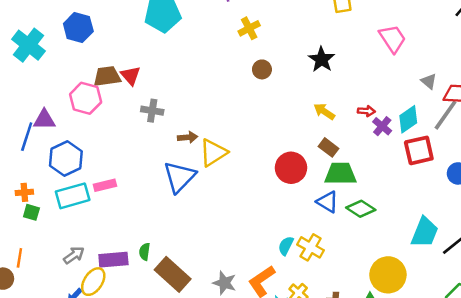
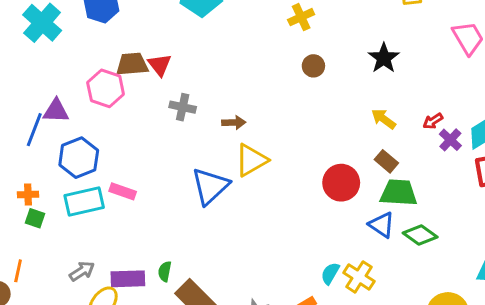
red arrow: (366, 111) -> (433, 121), turned 140
brown arrow: (188, 137) -> (234, 122), moved
pink rectangle: (105, 185) -> (123, 191), turned 30

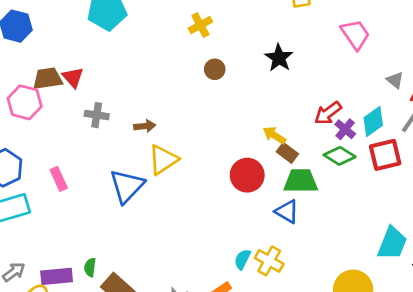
yellow arrow: (384, 119) -> (274, 135), moved
red arrow: (433, 121) -> (328, 113), size x1.5
pink rectangle: (123, 191) -> (59, 179), moved, turned 50
green diamond: (420, 235) -> (340, 156), moved

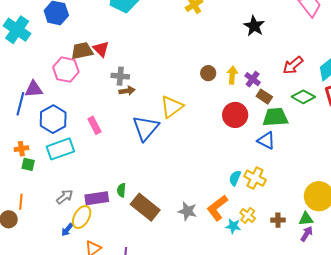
brown circle: (215, 69) -> (208, 73), moved
brown arrow: (145, 126) -> (127, 91), moved
purple cross: (345, 129) -> (253, 79), moved
yellow arrow: (274, 135) -> (232, 75), moved, turned 66

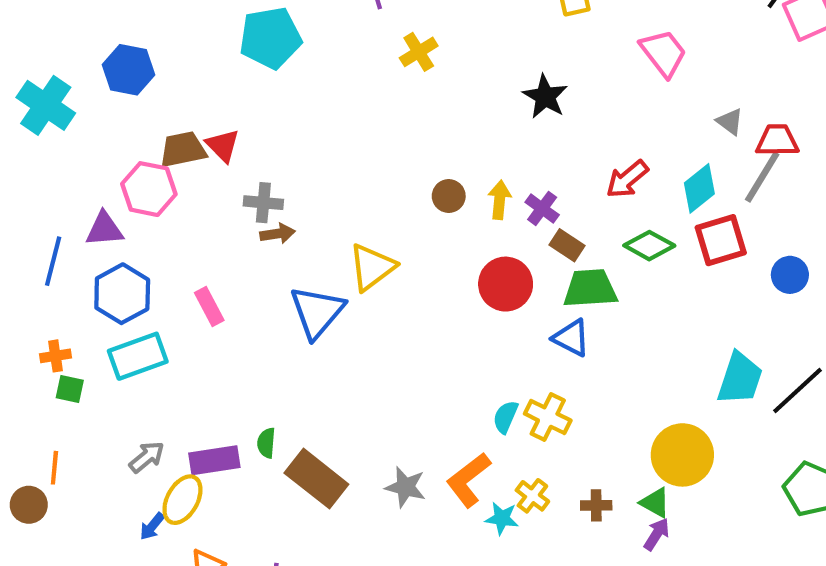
purple triangle: (34, 89) -> (104, 229), moved
green triangle: (306, 219) -> (655, 503), turned 35

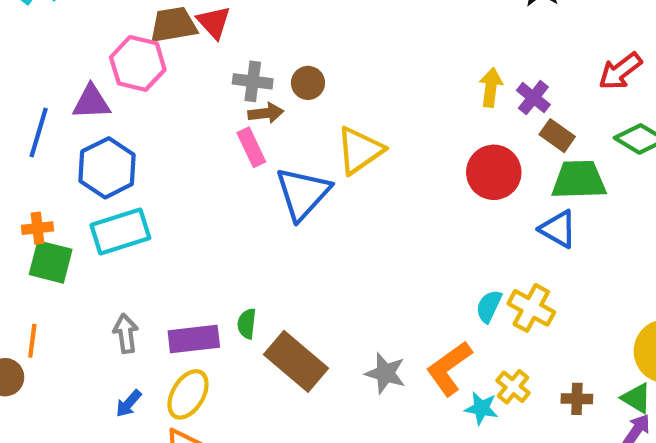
brown circle: (449, 196) -> (308, 83), moved
pink rectangle: (209, 306) -> (251, 147), moved
green square: (70, 389) -> (51, 262), size x1.5
gray arrow: (147, 457) -> (126, 333), turned -60
yellow ellipse: (182, 500) -> (188, 394), moved

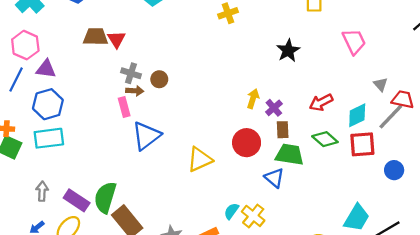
pink hexagon: (138, 63) -> (25, 45), moved
brown rectangle: (557, 136) -> (283, 130), turned 42
yellow triangle: (360, 150) -> (200, 159), moved
green semicircle: (247, 324) -> (105, 197), size x2.0
purple rectangle: (194, 339) -> (77, 200), turned 30

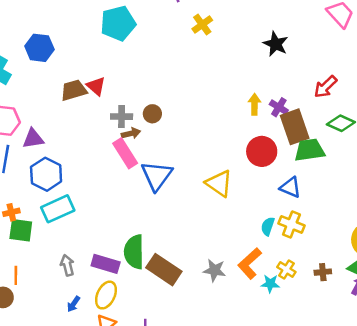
pink rectangle: (124, 107) -> (125, 153), size x1.4
brown rectangle: (283, 130) -> (295, 127), size x1.8
yellow triangle: (200, 159) -> (219, 183), turned -44
blue triangle: (274, 178) -> (290, 187), moved

